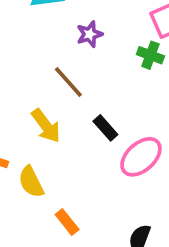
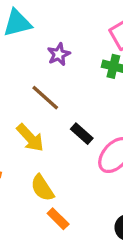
yellow semicircle: (31, 182) -> (42, 188), moved

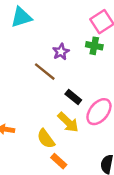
purple star: (59, 54) -> (61, 52), moved
yellow arrow: (30, 138) -> (68, 122), moved

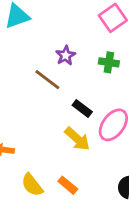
green cross: (94, 46) -> (109, 62), moved
yellow semicircle: (46, 139) -> (32, 185), moved

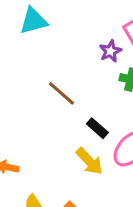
purple star: (66, 56) -> (110, 51), moved

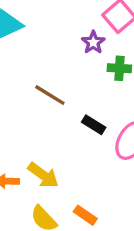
yellow arrow: (89, 161) -> (43, 175), moved

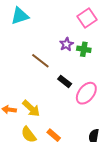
purple star: (93, 42) -> (66, 44), moved

